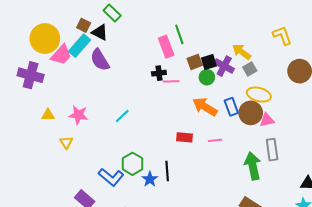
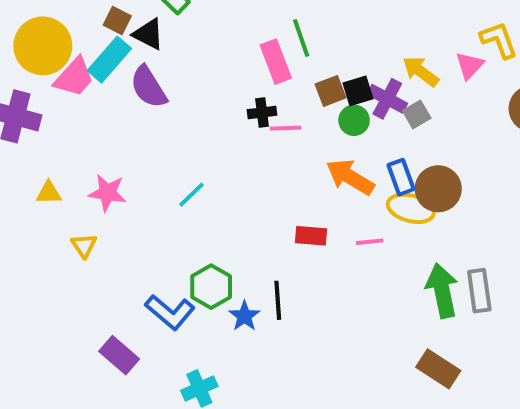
gray square: (250, 69) -> (417, 114), moved
yellow ellipse: (259, 95) -> (411, 208), moved
pink triangle: (267, 120) -> (470, 65), moved, turned -35
gray rectangle: (272, 150) -> (479, 291), moved

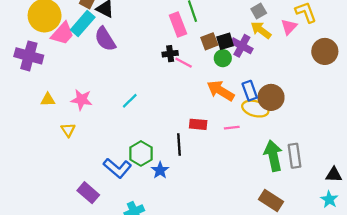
gray square: (417, 114) -> (259, 11), moved
pink line: (286, 128) -> (184, 63), turned 30
black line: (278, 300) -> (179, 144), moved

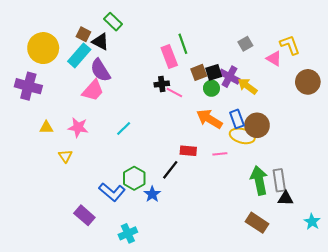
pink triangle: (289, 27) -> (274, 59), turned -42
yellow arrow: (261, 30) -> (247, 86), moved
pink trapezoid: (62, 33) -> (93, 90), moved
black line: (179, 144) -> (170, 170), turned 42
black triangle: (334, 175) -> (286, 198), moved

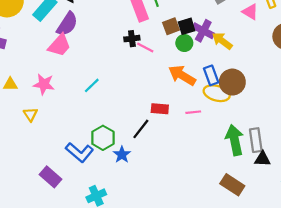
purple semicircle: (100, 70) -> (67, 24), turned -115

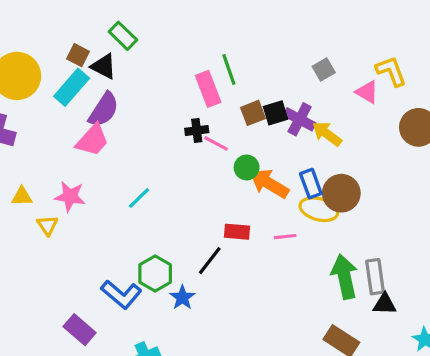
green circle: (184, 43) -> (247, 167), moved
yellow triangle: (30, 114) -> (47, 225), moved

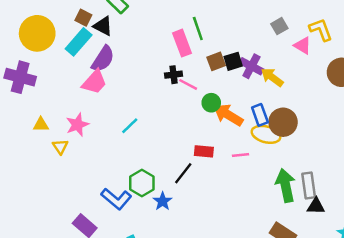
gray square: (324, 70) -> (279, 26), moved
pink star: (70, 196) -> (77, 125), turned -30

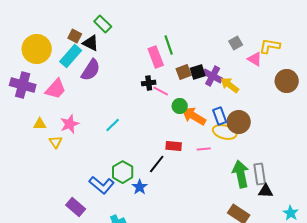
yellow L-shape: (321, 30) -> (270, 46), turned -60
pink trapezoid: (94, 82) -> (56, 89), moved

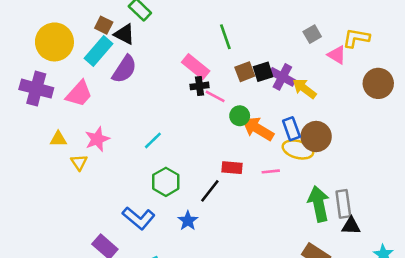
pink rectangle: (156, 57) -> (196, 67), moved, turned -30
green hexagon: (123, 172) -> (166, 182), moved

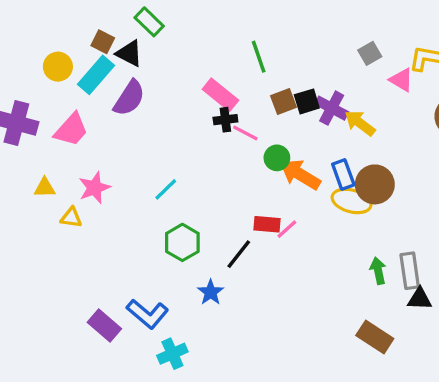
yellow circle: (54, 42) -> (58, 67), moved, size x0.6
yellow triangle: (79, 162) -> (71, 218), turned -48
pink line: (271, 171) -> (287, 229), moved, turned -36
green arrow: (319, 204) -> (378, 271), size x0.6
blue L-shape: (139, 218) -> (147, 314), moved

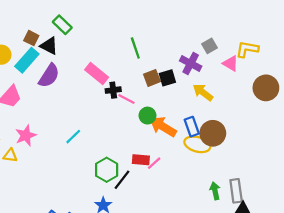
pink rectangle: (220, 95) -> (97, 73), moved
purple cross: (332, 108) -> (191, 64), moved
green hexagon: (182, 242) -> (107, 170), moved

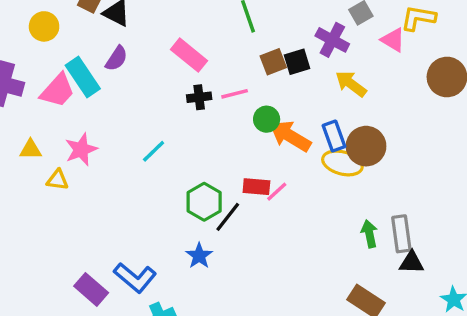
cyan rectangle: (27, 60) -> (83, 77), moved, turned -75
purple semicircle: (49, 76) -> (117, 58), size x0.7
black cross: (113, 90) -> (199, 97), moved
pink line: (126, 99) -> (235, 94), turned -42

